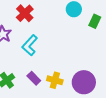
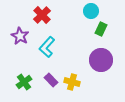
green rectangle: (95, 21) -> (101, 29), moved
purple circle: (84, 82) -> (101, 60), moved

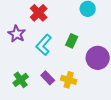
green rectangle: (101, 29) -> (72, 41), moved

